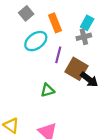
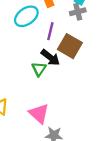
black arrow: (89, 80) -> (50, 57), moved
green triangle: (48, 90) -> (39, 69), turned -40

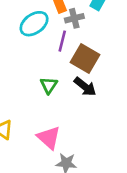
gray cross: (78, 12) -> (74, 18), moved
black arrow: (50, 57) -> (85, 87), moved

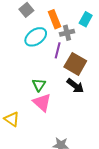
green triangle: (49, 85) -> (39, 85), moved
pink triangle: (49, 138) -> (42, 102), moved

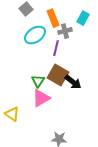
brown square: (75, 64) -> (58, 75), moved
pink triangle: (42, 102) -> (41, 98), turned 48

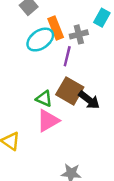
orange rectangle: (53, 18) -> (56, 28), moved
green triangle: (38, 81) -> (44, 99), turned -40

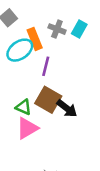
gray cross: (79, 34) -> (57, 29), moved, turned 35

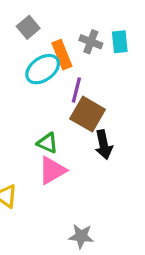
cyan rectangle: (79, 29) -> (120, 42), turned -35
brown square: (48, 100) -> (88, 114), moved
black arrow: (67, 108) -> (104, 145), turned 40

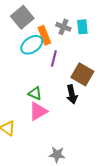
gray square: (28, 27) -> (22, 17), size x1.5
brown square: (88, 114) -> (82, 74), moved

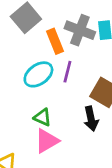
gray cross: (63, 27) -> (80, 30), size x1.5
cyan ellipse: (32, 45) -> (38, 74), moved

